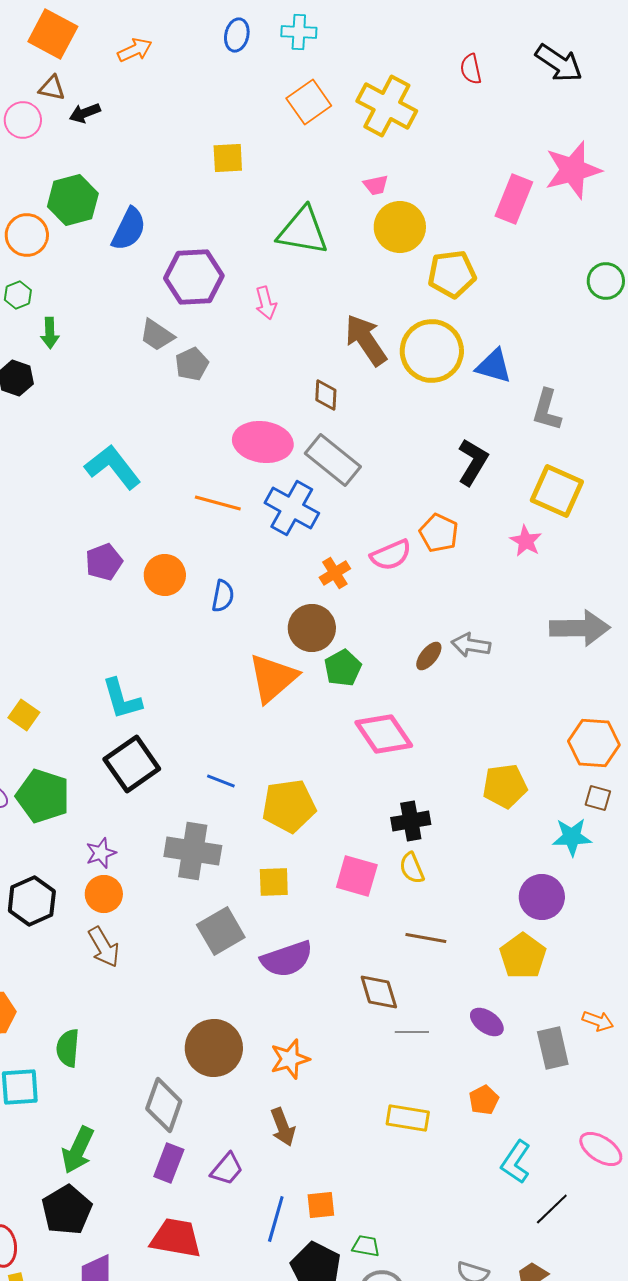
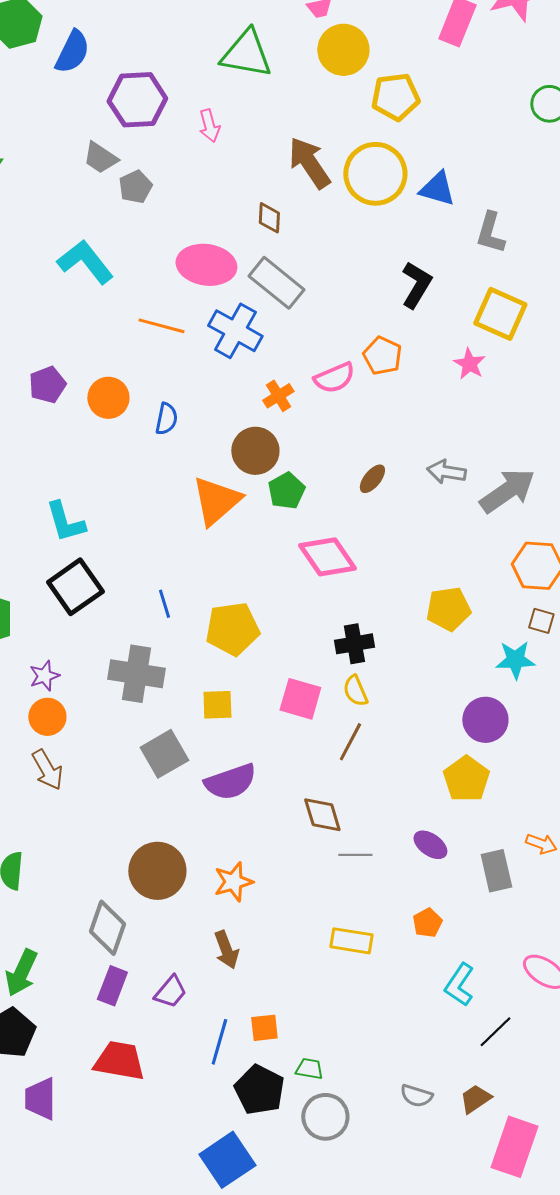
cyan L-shape: (113, 467) -> (85, 262), moved
gray arrow: (580, 628) -> (507, 491), moved, turned -34
gray arrow: (471, 645) -> (446, 472), moved
blue line: (221, 781) -> (164, 604), turned 52
brown line: (426, 938) -> (350, 742), moved, turned -72

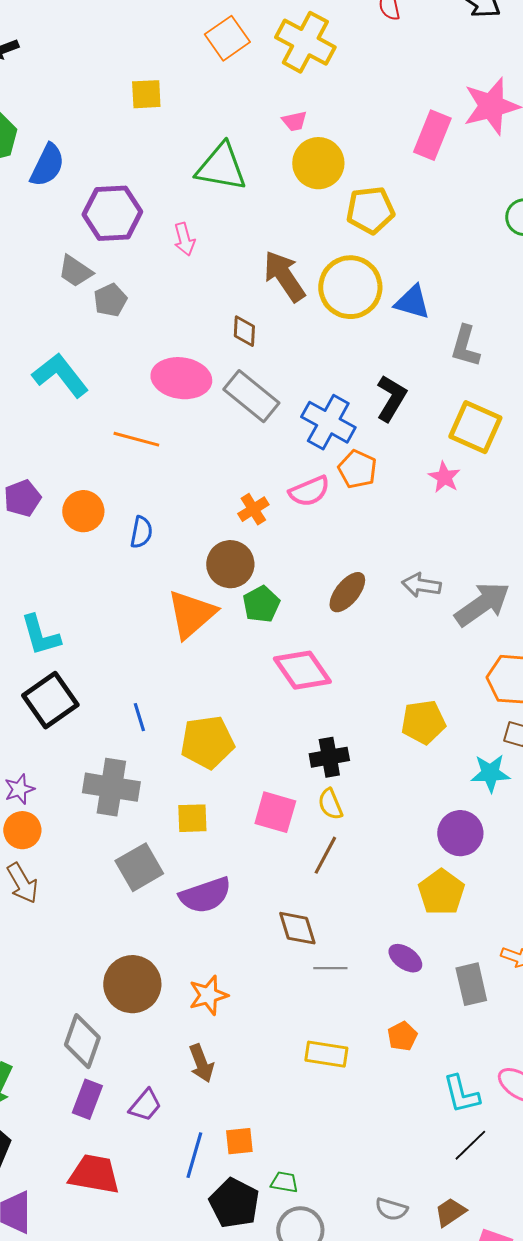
blue cross: (235, 331) -> (328, 422), moved
brown ellipse: (372, 479) -> (347, 592), size x1.4
cyan L-shape: (459, 985) -> (461, 1094), moved, turned -48

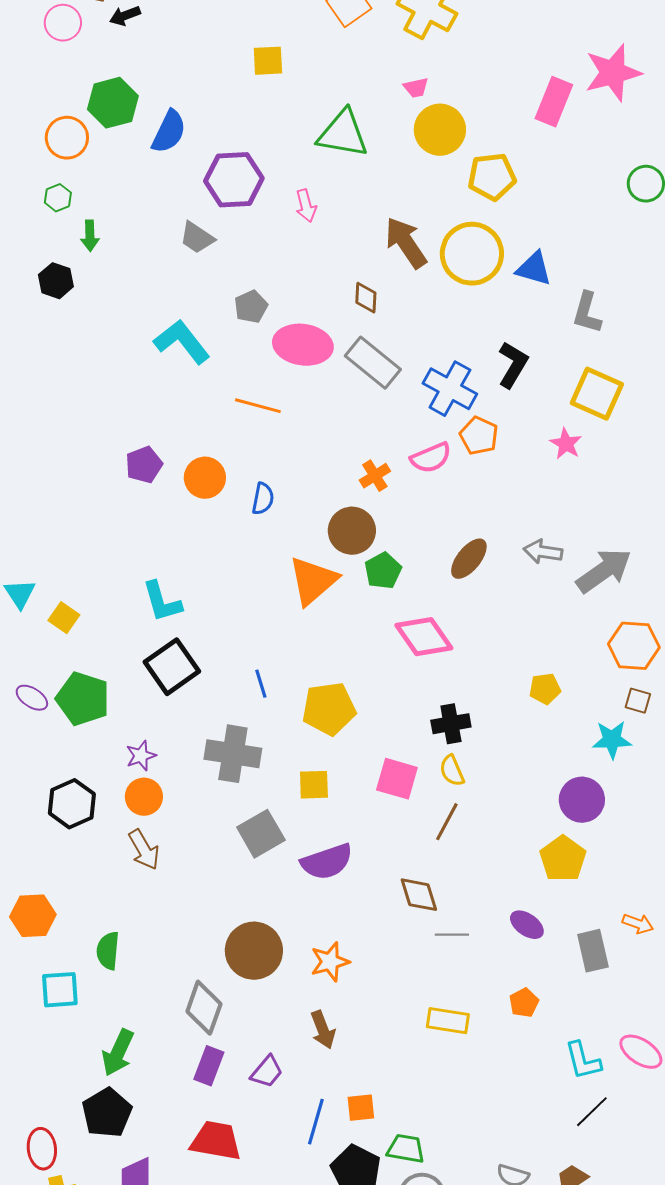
gray pentagon: (110, 300) -> (251, 307), moved
yellow pentagon: (423, 722) -> (545, 689), size x0.7
green trapezoid: (284, 1182) -> (406, 1149), size x1.4

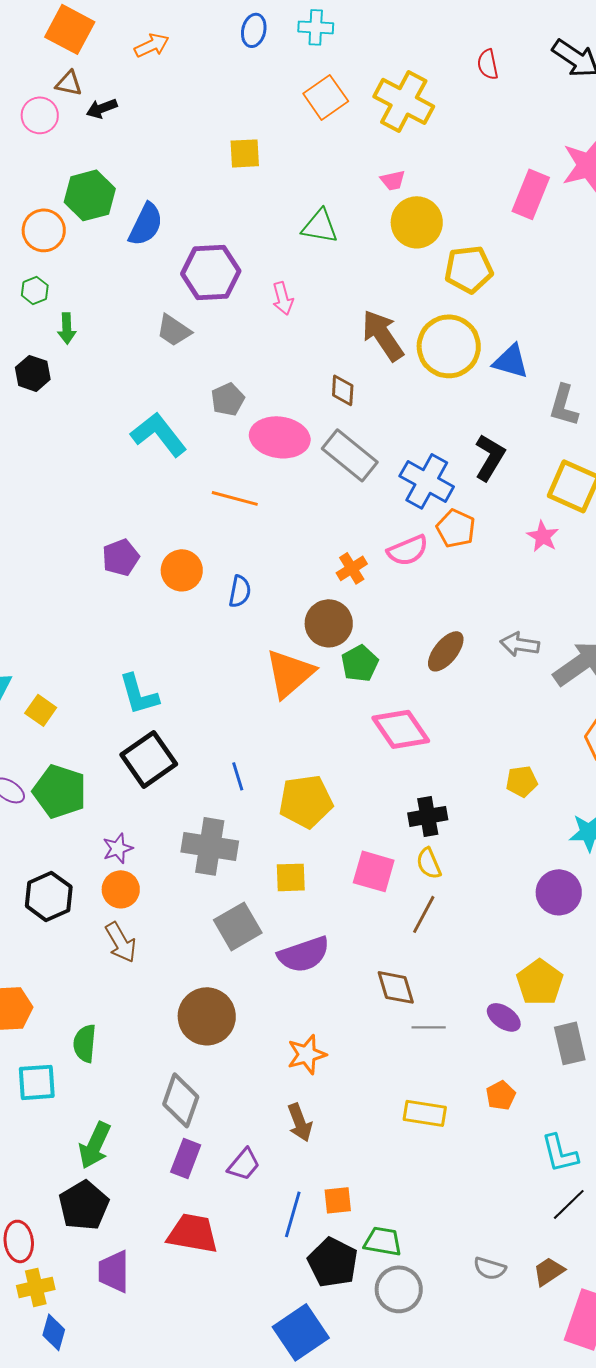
green triangle: (343, 134) -> (320, 226), size x0.7
yellow pentagon: (563, 859) -> (540, 982), moved
brown circle: (254, 951) -> (207, 1016), moved

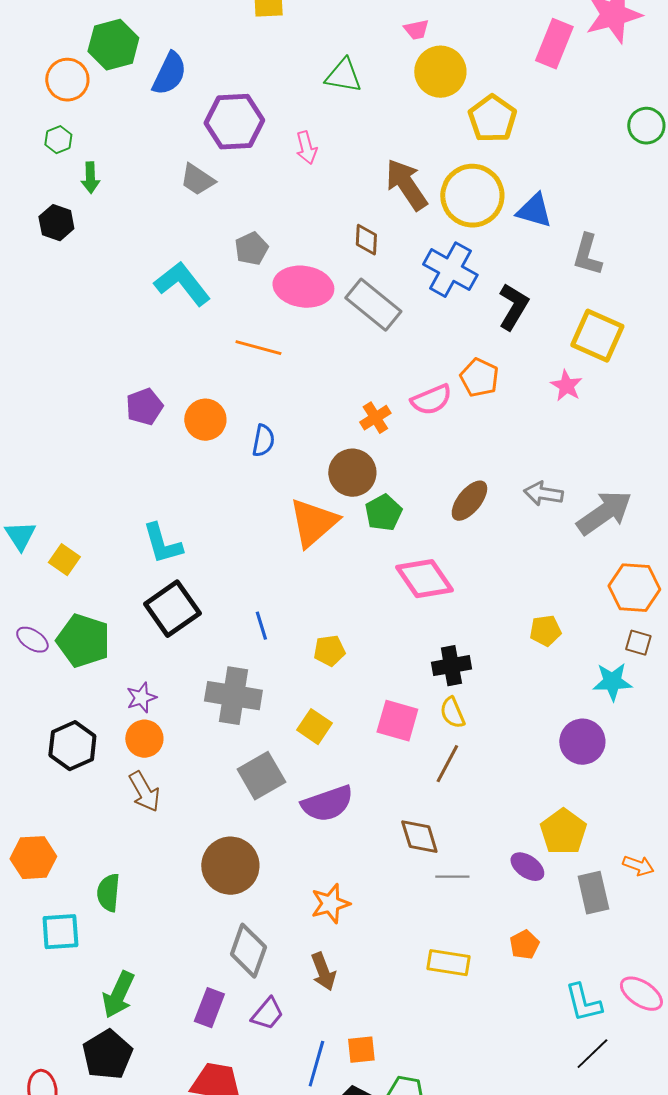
yellow pentagon: (469, 269) -> (492, 119), turned -30
blue cross: (427, 481) -> (450, 270), moved
yellow pentagon: (306, 801) -> (329, 651), size x0.6
yellow square: (291, 877) -> (314, 727), turned 36
gray diamond: (181, 1100) -> (248, 951), moved

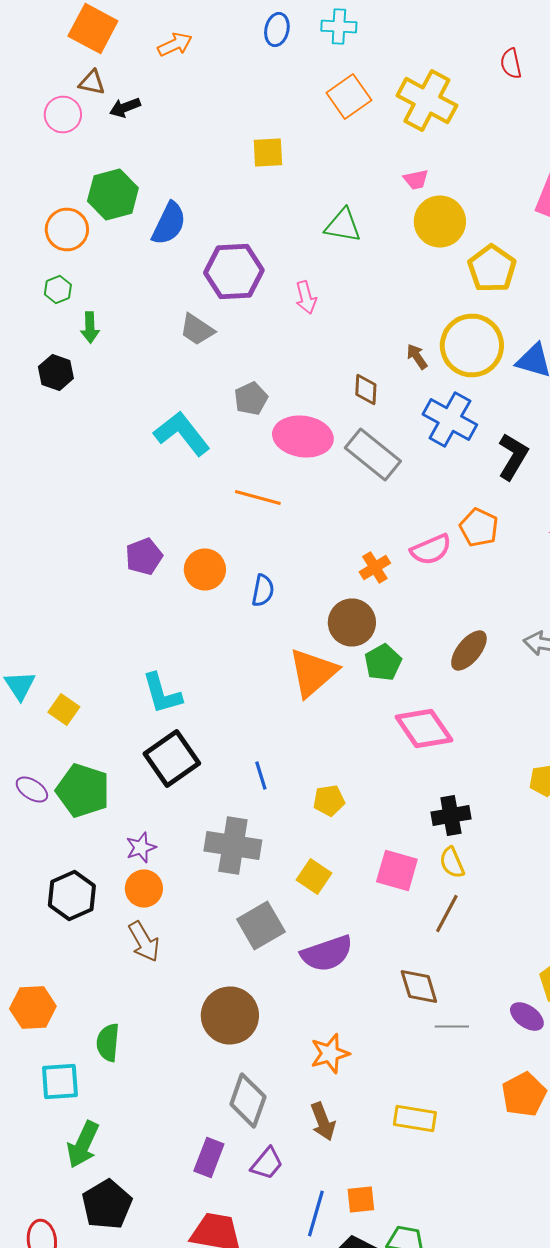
brown arrow: (406, 185) -> (417, 356), moved, size x0.5
orange pentagon: (524, 945) -> (524, 1094), size x1.5
yellow rectangle: (448, 963) -> (415, 1118), moved
green arrow: (118, 995) -> (83, 1144), moved

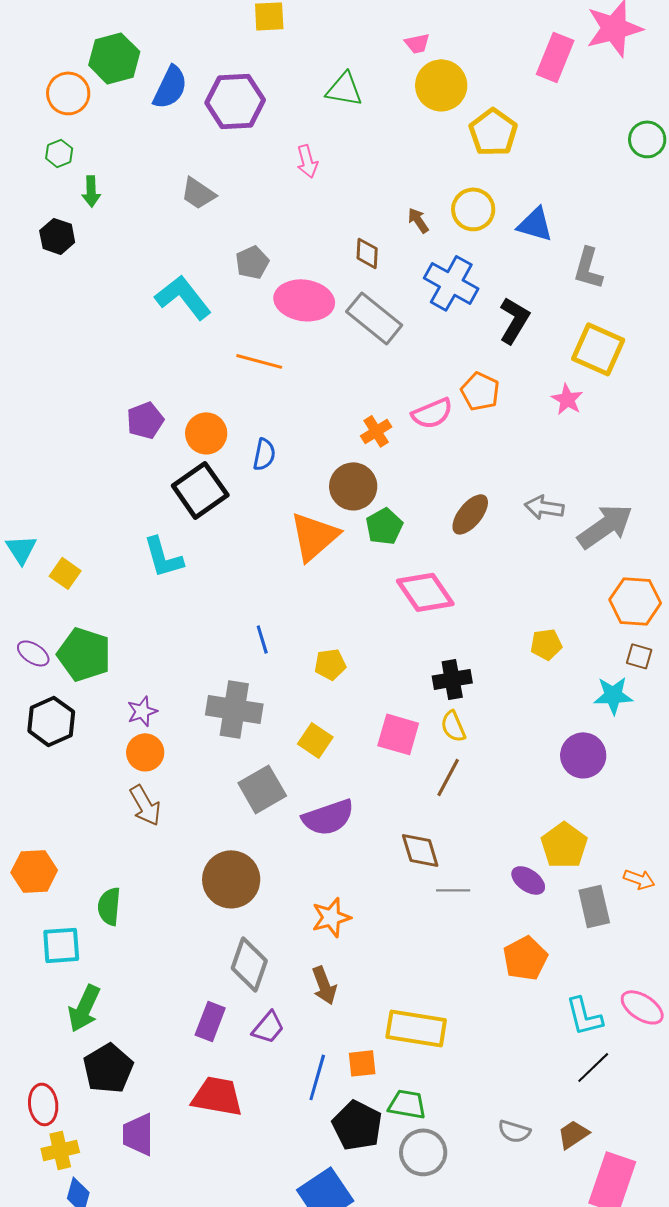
purple hexagon: (234, 272) -> (235, 101), moved
yellow circle: (472, 346) -> (473, 209), size x0.7
black square: (172, 758) -> (200, 490), moved
black hexagon: (72, 896) -> (51, 721), moved
yellow rectangle: (415, 1118) -> (416, 1028), moved, size x1.4

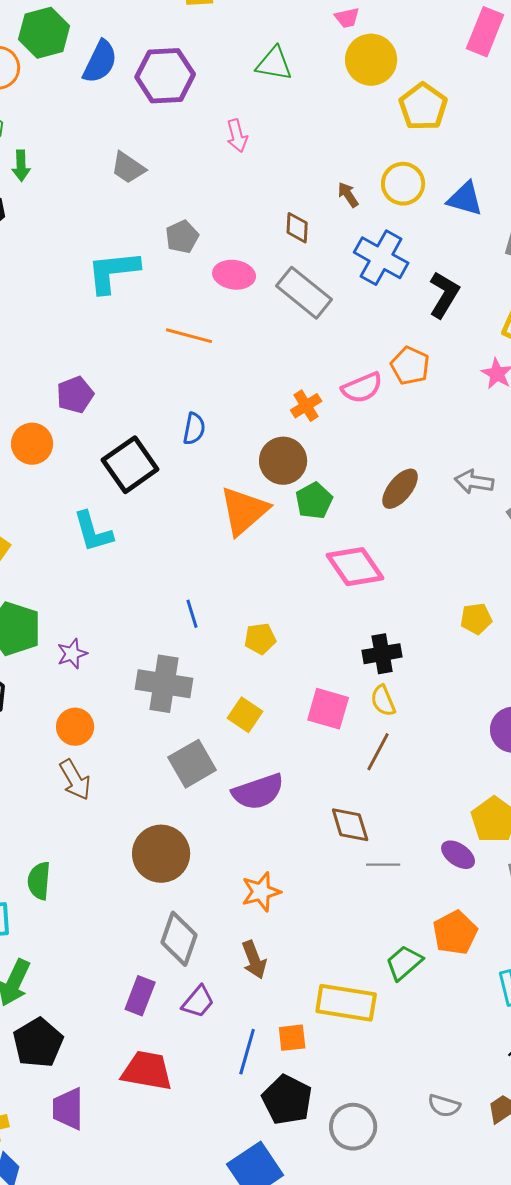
cyan L-shape: (183, 297) -> (113, 272), turned -58
pink ellipse: (304, 300) -> (234, 275), size x0.7
orange circle: (206, 433) -> (32, 444), moved
purple star: (142, 711) -> (72, 654), moved
green trapezoid: (407, 1104) -> (404, 963), moved, turned -51

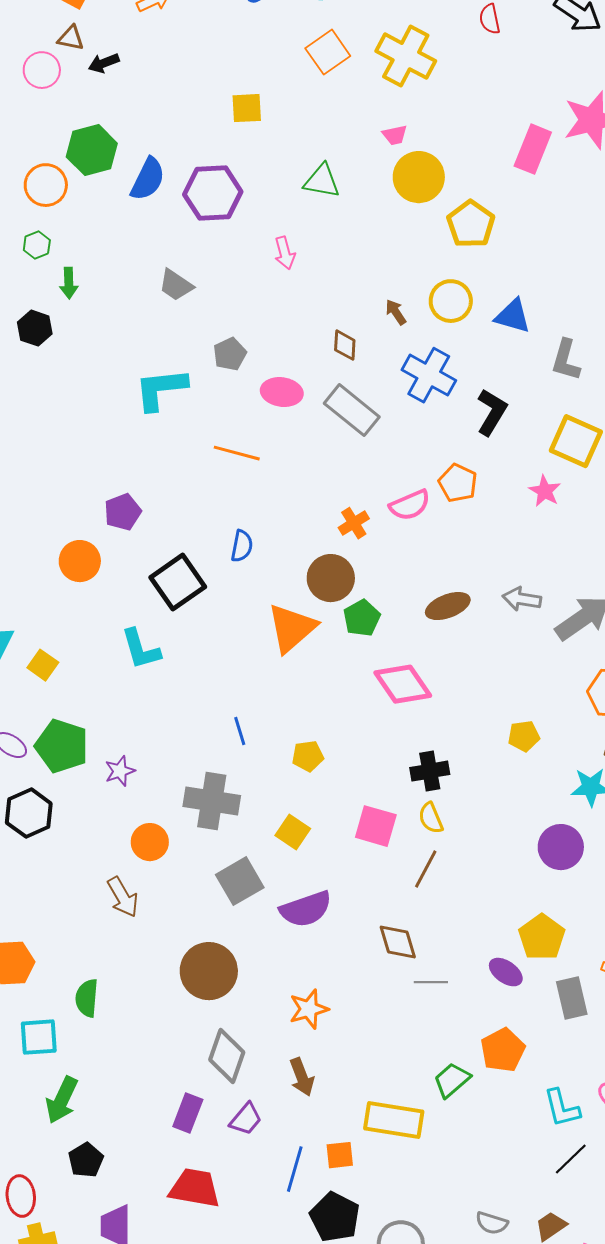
brown ellipse: (400, 489) -> (448, 606), turned 30
orange circle: (75, 727) -> (150, 842), moved
black pentagon: (38, 1043) -> (86, 1160), size x0.7

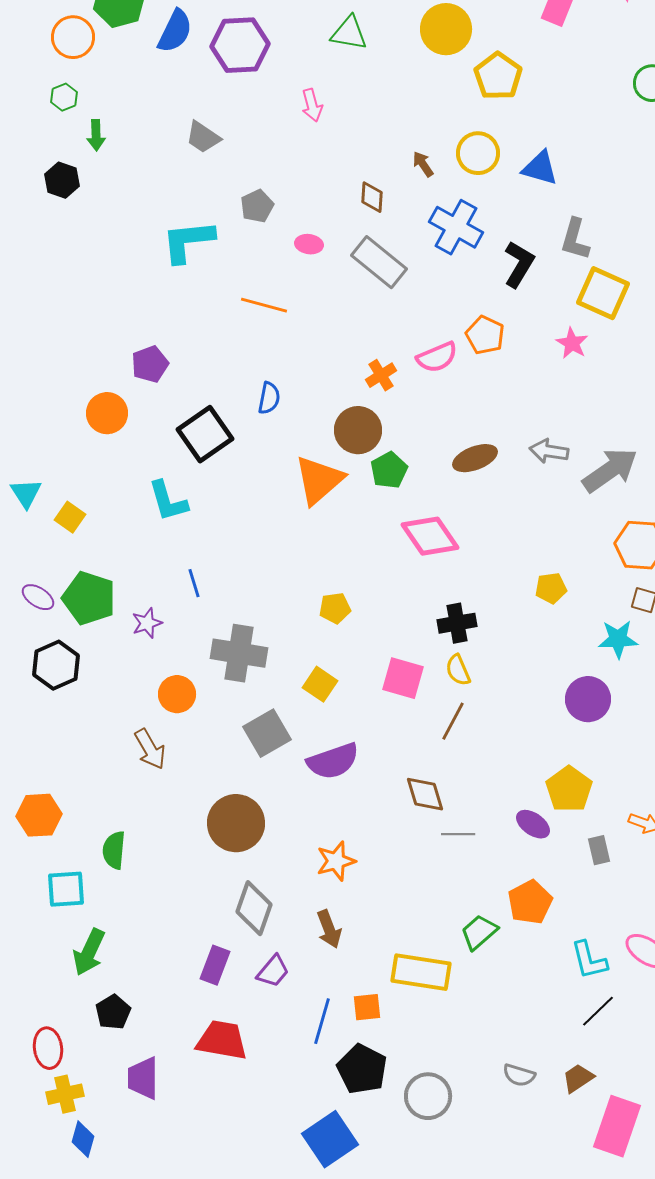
gray L-shape: (566, 360) -> (575, 239), moved
pink ellipse: (282, 392) -> (309, 244), size x0.7
blue line: (240, 731) -> (194, 583), moved
gray rectangle: (572, 998) -> (599, 850), size x0.7

